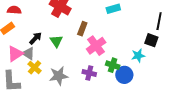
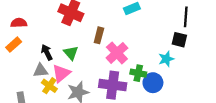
black arrow: (36, 38) -> (47, 52), turned -64
gray triangle: (28, 53) -> (41, 71), turned -32
pink triangle: (15, 54) -> (61, 73), moved
purple cross: (89, 73) -> (113, 85), size x1.6

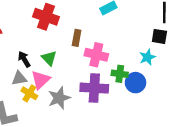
pink cross: (117, 53) -> (96, 55), turned -30

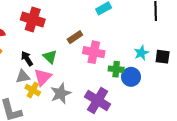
red cross: (46, 17) -> (33, 19), moved
black square: (159, 36) -> (163, 57), moved
brown rectangle: (77, 38) -> (75, 37), turned 48
purple cross: (94, 88) -> (98, 100), moved, turned 30

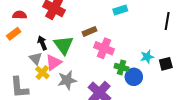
green triangle: (50, 57) -> (64, 45), size x1.5
black square: (163, 57) -> (166, 64), turned -32
gray triangle: (23, 77) -> (36, 59), turned 48

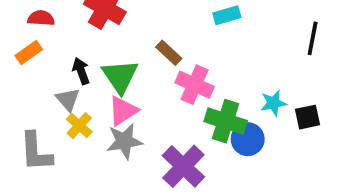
brown rectangle: (89, 31) -> (169, 53), turned 64
pink triangle: (54, 62) -> (123, 111), moved
green cross: (121, 67) -> (226, 121), size x1.5

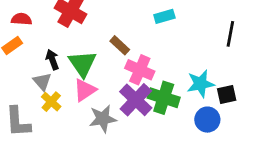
cyan star: (273, 103) -> (200, 84), size x1.4
blue circle: (248, 139) -> (207, 120), moved
gray star: (124, 141) -> (103, 119), moved
purple cross: (183, 166) -> (136, 100), moved

